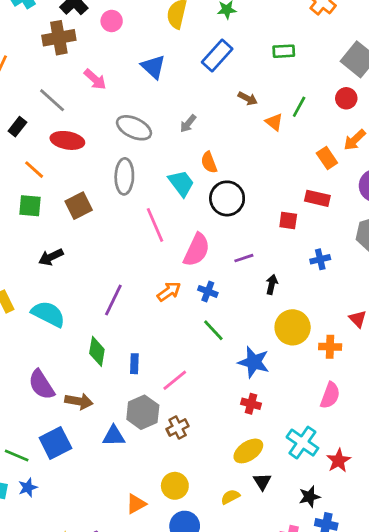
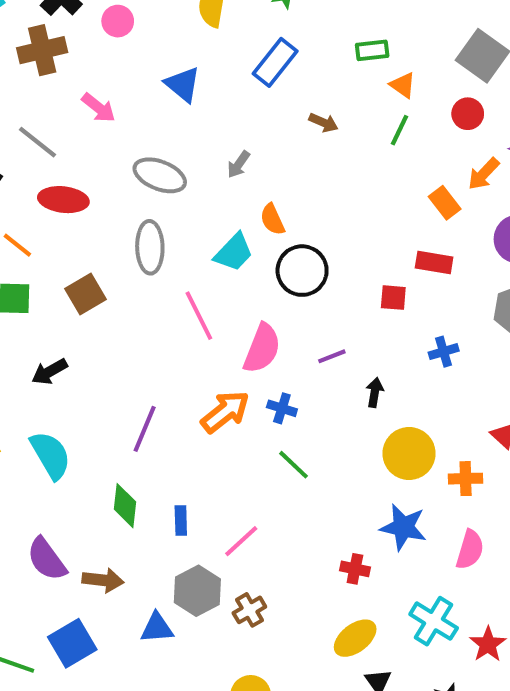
orange triangle: (274, 122) -> (403, 85), moved
cyan trapezoid: (181, 183) -> (234, 252), turned 84
orange arrow: (169, 292) -> (225, 412), size x1.4
cyan semicircle: (48, 314) -> (51, 455), turned 36
blue star: (254, 362) -> (403, 527), moved

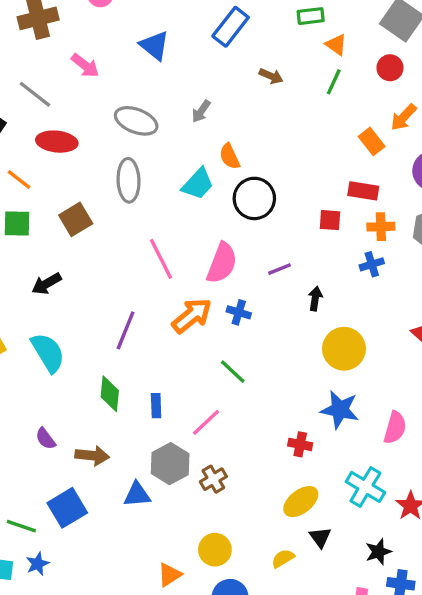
pink line: (199, 316) -> (161, 259), moved
green line: (294, 465) -> (233, 372), moved
orange cross: (466, 479) -> (381, 227), moved
purple semicircle: (47, 559) -> (46, 439), size x0.6

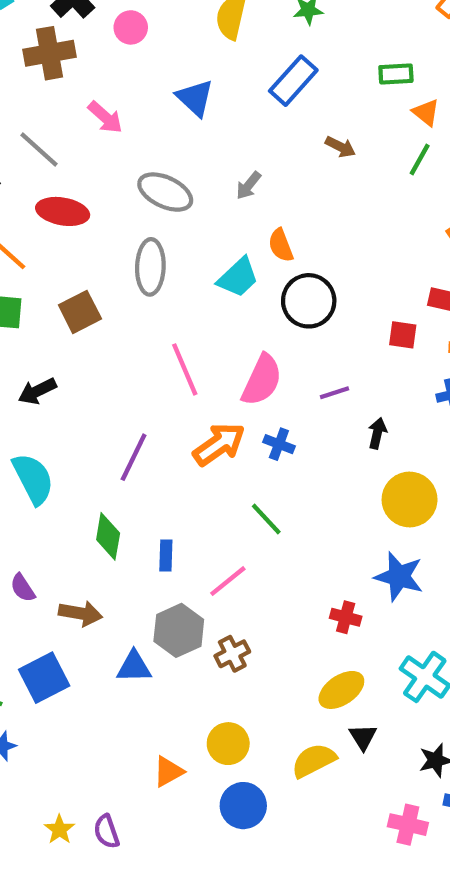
yellow semicircle: (283, 558) -> (314, 761), size x1.5

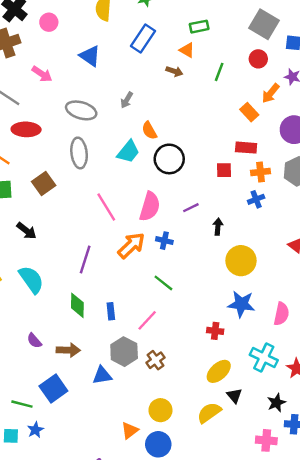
orange triangle: (426, 112) -> (187, 50), moved
black arrow: (37, 391) -> (27, 231), turned -108
blue circle: (243, 806) -> (158, 444), moved

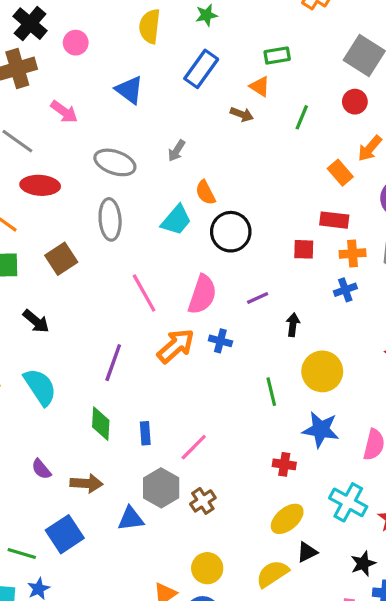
green line: (163, 283) -> (271, 392), moved, turned 36
black triangle: (234, 396) -> (307, 552), turned 42

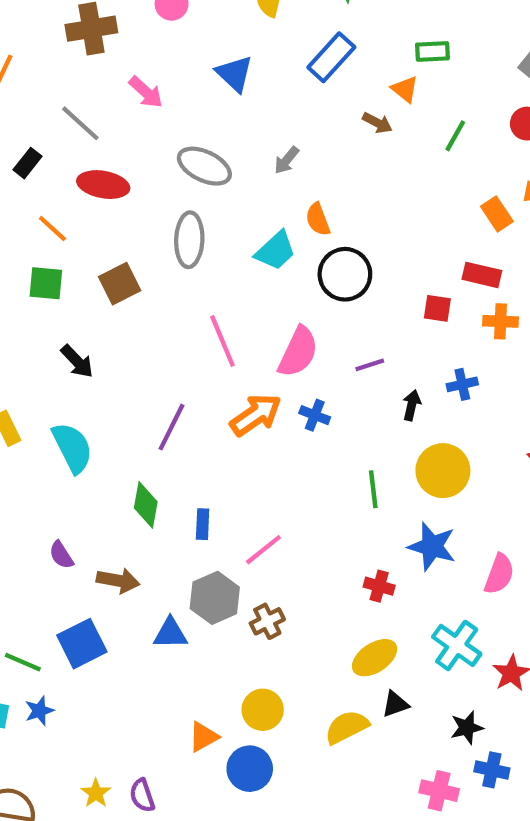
blue cross: (345, 290) -> (462, 384), moved

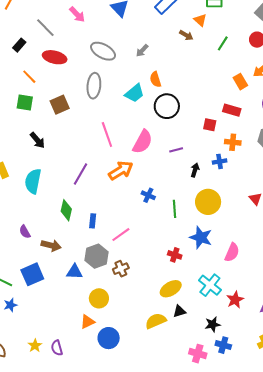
orange cross: (501, 321) -> (233, 142), moved
blue cross: (315, 415) -> (148, 195), moved
cyan semicircle: (72, 448) -> (33, 181), turned -145
yellow circle: (263, 710) -> (99, 298), moved

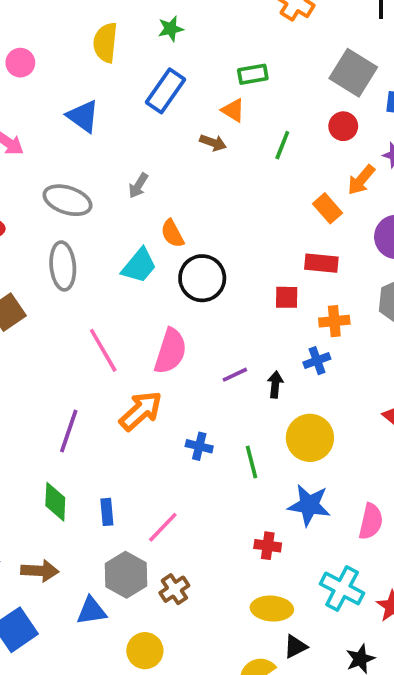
purple line: (176, 150) -> (235, 375), moved
yellow ellipse: (171, 289) -> (272, 609), turned 45

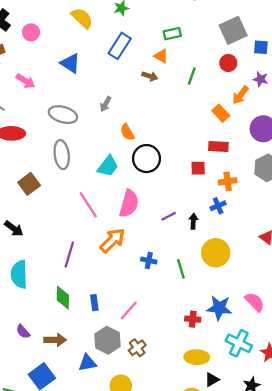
yellow semicircle: (105, 43) -> (82, 18), turned 130
gray square: (353, 73) -> (233, 30), turned 36
cyan trapezoid: (139, 266) -> (108, 166), moved
blue star: (309, 505) -> (219, 308), moved
pink semicircle: (371, 521) -> (255, 302), turned -55

